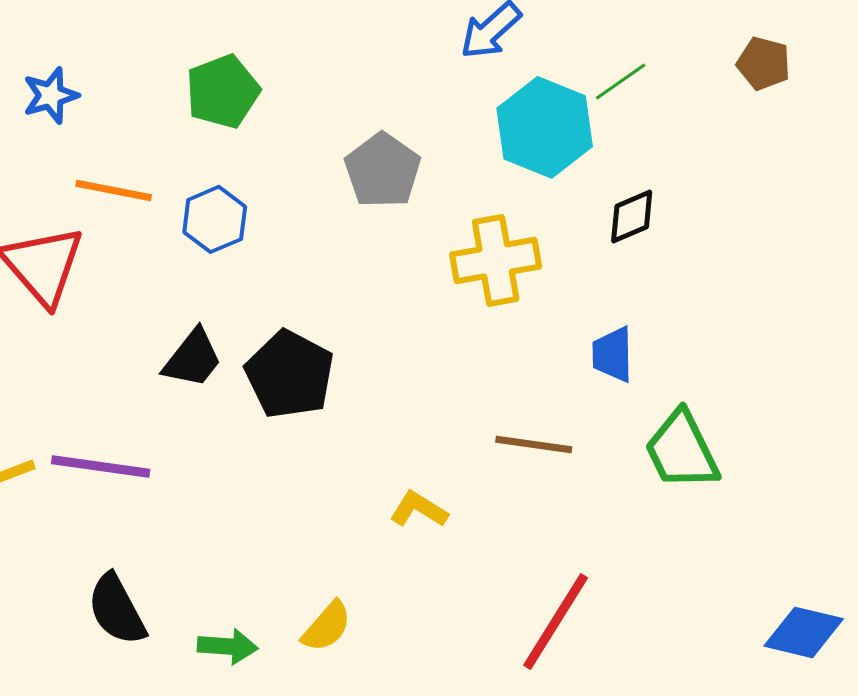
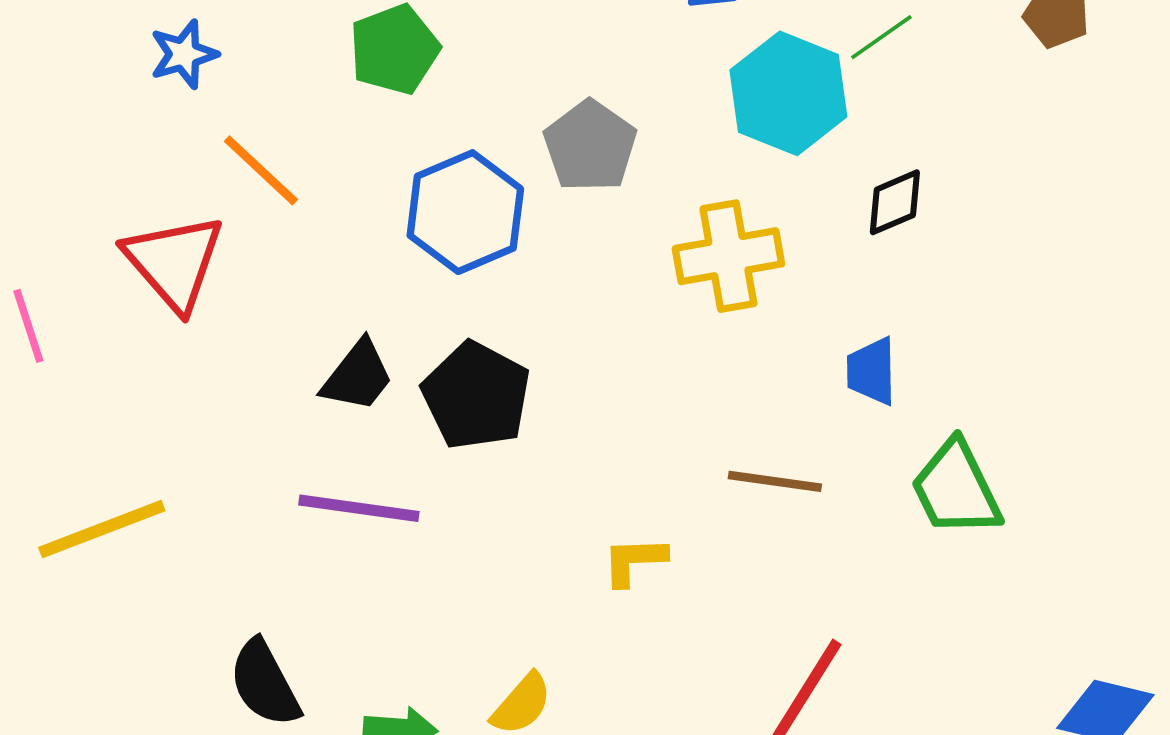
orange line: (114, 190) -> (261, 170), turned 32
blue hexagon: (215, 219) -> (465, 212), moved, size x1.5
purple line: (101, 466) -> (359, 508), moved
yellow L-shape: (419, 509) -> (634, 561), turned -34

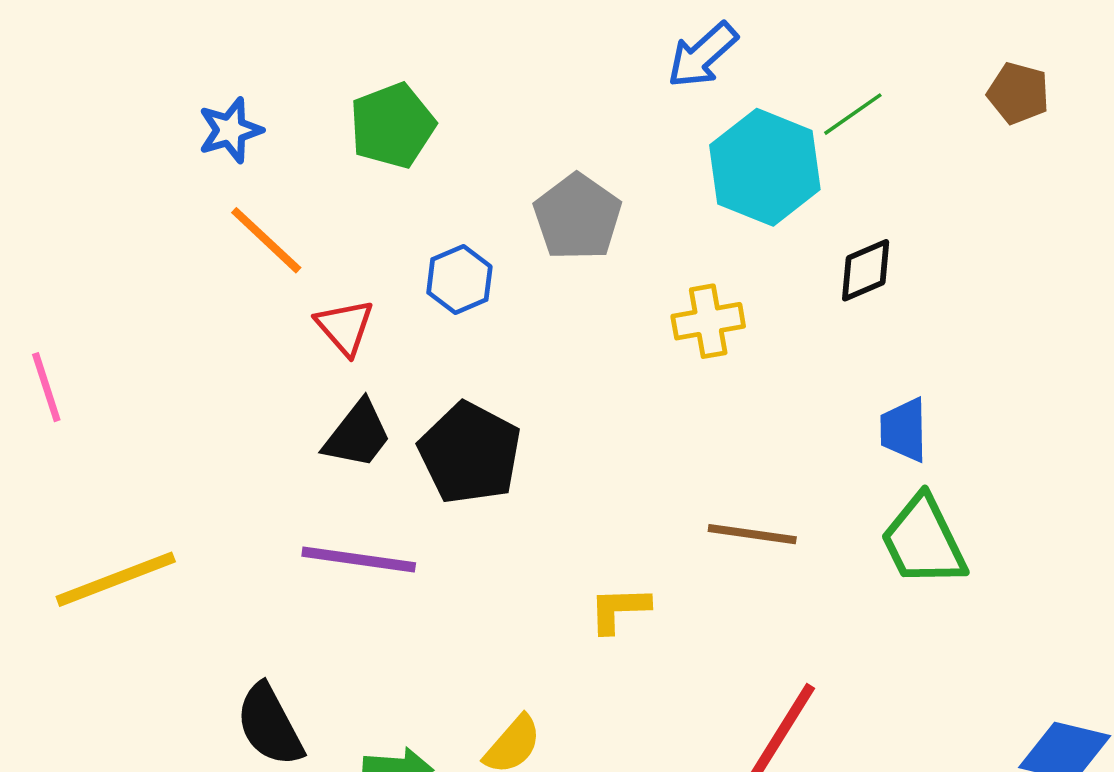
blue star: (184, 54) -> (230, 130), moved
blue hexagon: (465, 212) -> (459, 280), size x0.6
yellow cross: (728, 256) -> (708, 321), size x0.7
red triangle: (174, 262) -> (345, 327), moved, size x0.6
blue trapezoid: (872, 371) -> (904, 430), moved

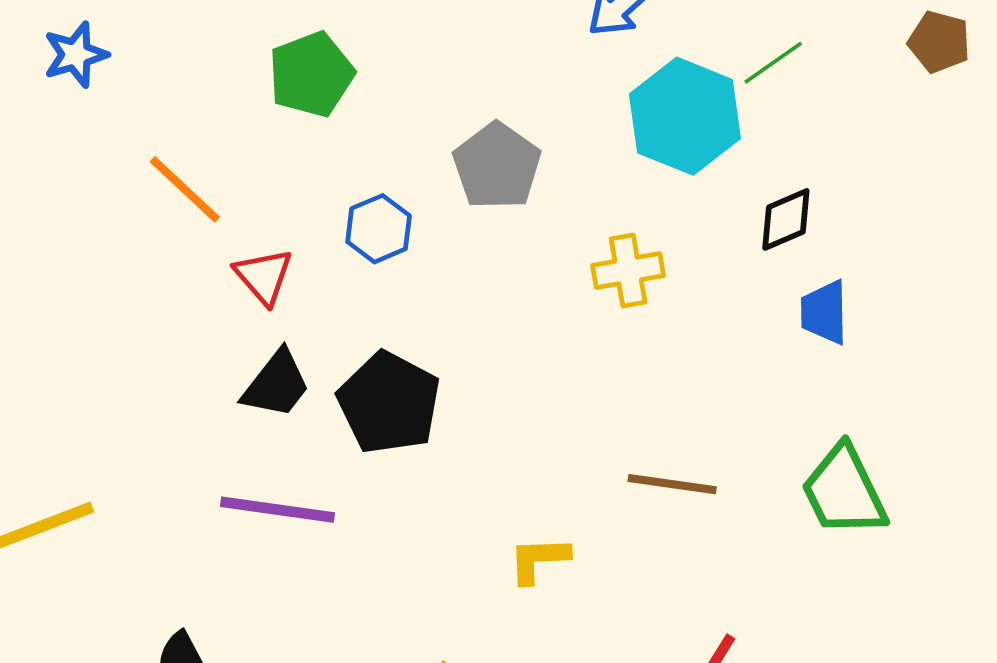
blue star: (230, 130) -> (76, 55), moved
blue trapezoid: (904, 430) -> (824, 312), moved

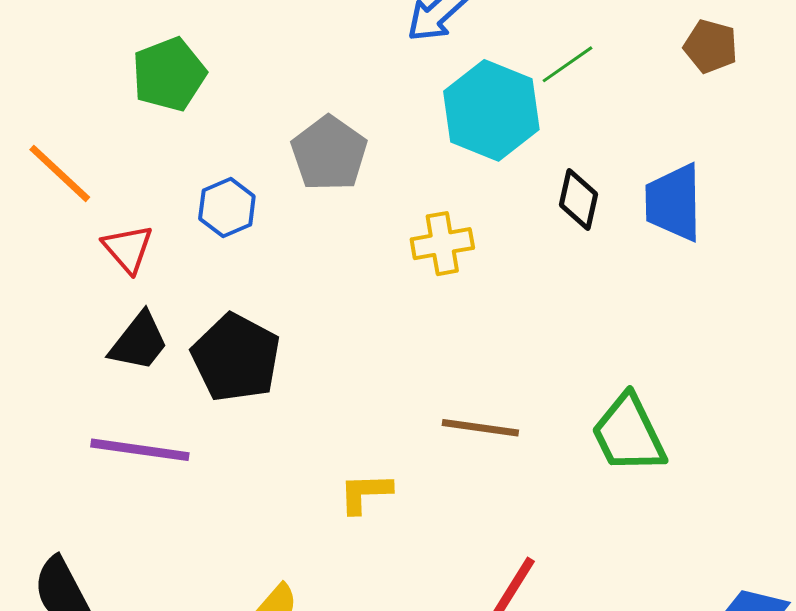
black diamond: (786, 219) -> (578, 200), turned -54
blue trapezoid: (824, 312) -> (674, 203), moved, size x1.4

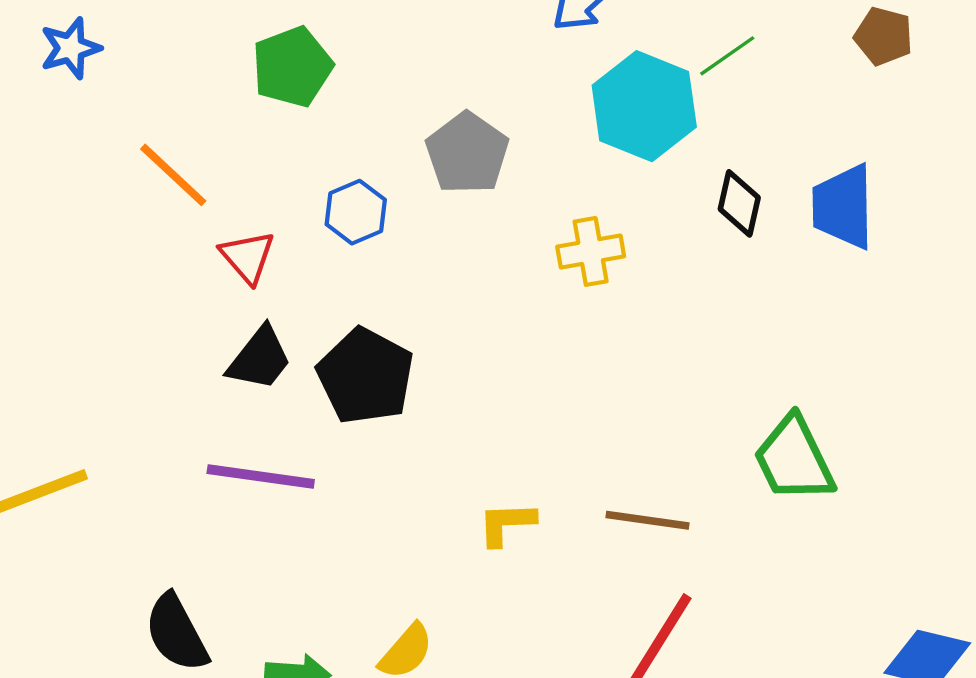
brown line: (480, 428) -> (647, 520), moved

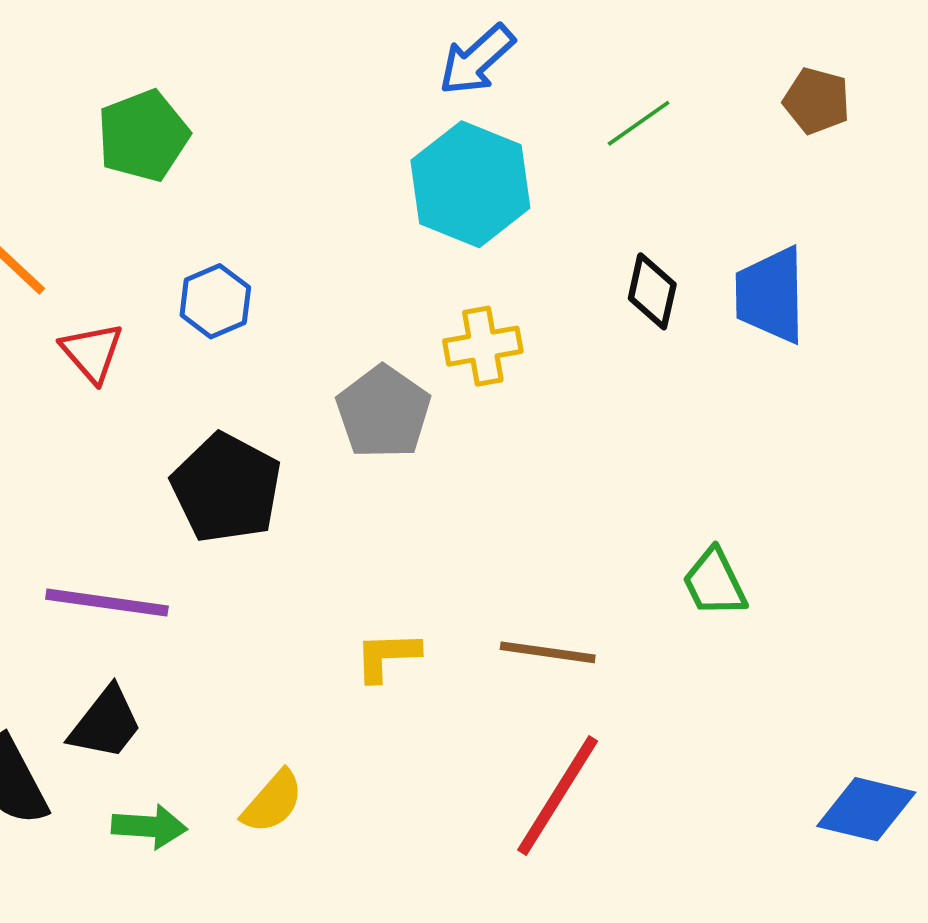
cyan hexagon: (644, 106) -> (470, 184), moved
gray pentagon: (467, 153) -> (383, 412), moved
black trapezoid: (260, 359) -> (106, 723), moved
green trapezoid: (794, 459) -> (714, 583), size x0.7

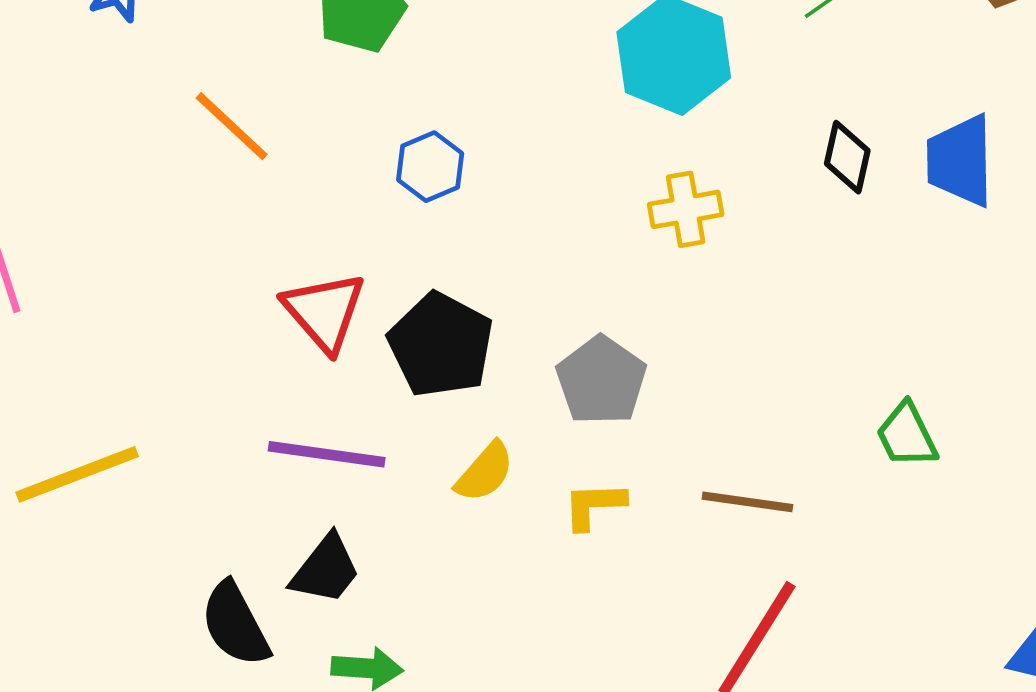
red triangle: (92, 352) -> (324, 312), moved, size x1.4
gray pentagon: (383, 412) -> (601, 381), moved
yellow semicircle: (273, 802) -> (485, 472), moved

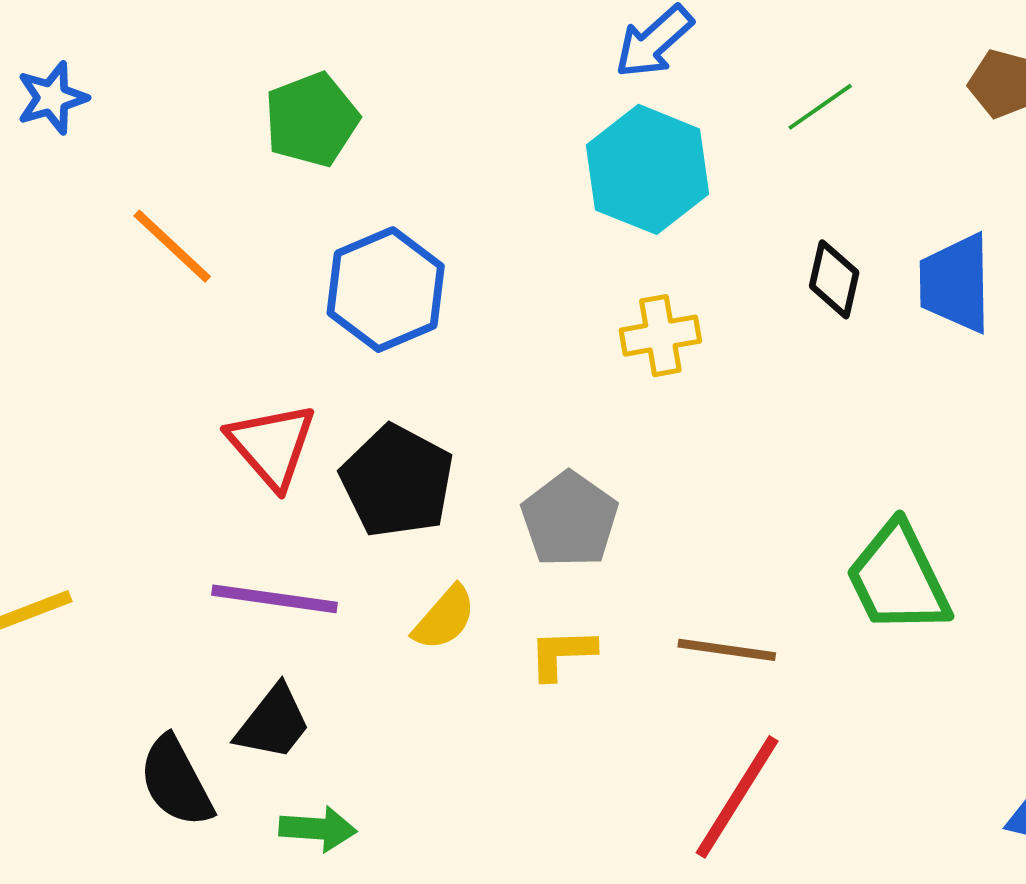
blue hexagon: (430, 167) -> (386, 290), size x1.6
green trapezoid: (907, 435) -> (898, 578), size x1.6

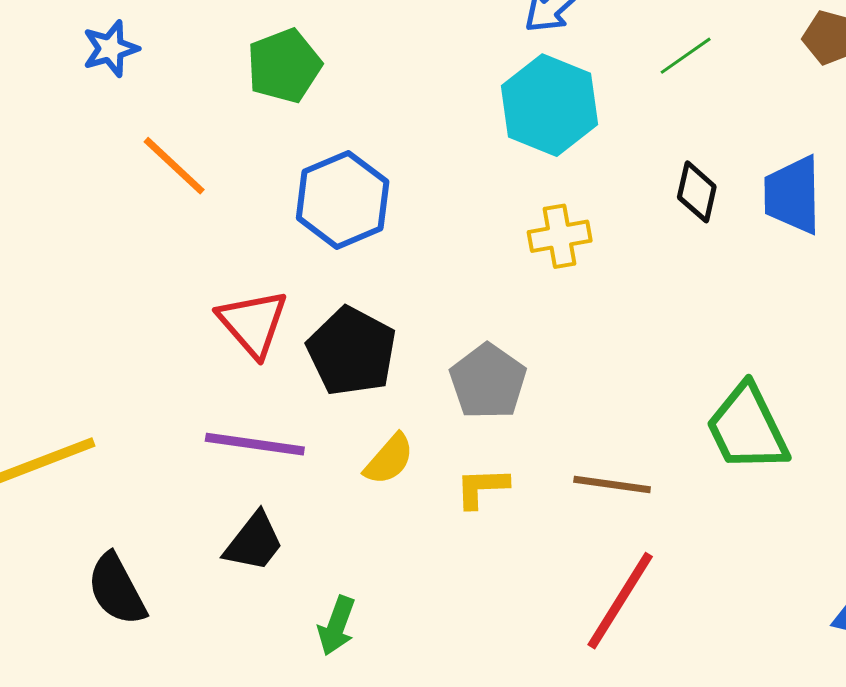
blue star: (52, 98) -> (111, 49), moved
black semicircle: (176, 782) -> (117, 589), moved
green arrow: (318, 829) -> (337, 626), moved, turned 106

